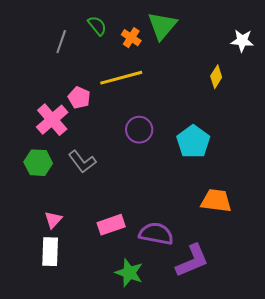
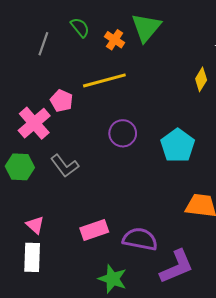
pink triangle: (53, 220) -> (35, 225), turned -30

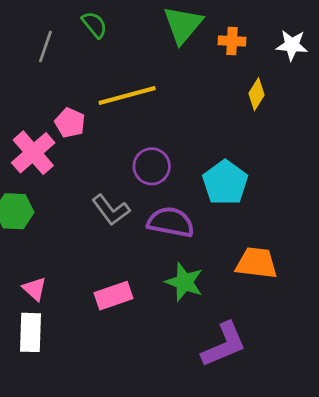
orange cross: (115, 40) -> (232, 41), moved, turned -30
gray L-shape: (65, 166) -> (111, 210), moved
purple semicircle: (140, 239) -> (171, 222), moved
green star: (113, 279) -> (184, 282), moved

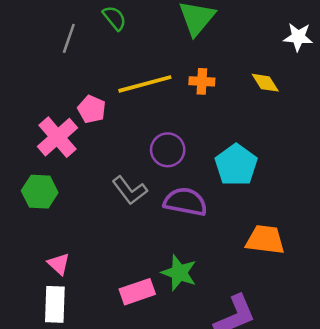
orange cross: (232, 41) -> (202, 81), moved
yellow diamond: (256, 94) -> (265, 83), turned -64
green star: (184, 282) -> (179, 273), moved
pink rectangle: (114, 296) -> (137, 292), moved

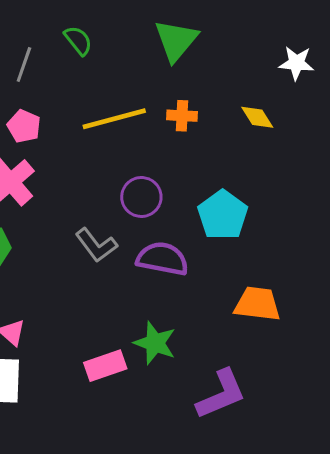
pink pentagon: (92, 109) -> (24, 126), moved

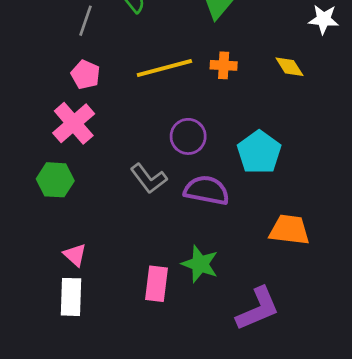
pink rectangle: (105, 366) -> (157, 284), turned -64

